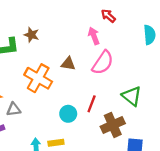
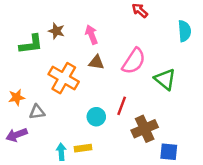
pink arrow: (94, 36) -> (91, 35), moved
green triangle: (132, 96) -> (165, 79), moved

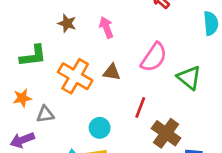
green L-shape: (31, 44) -> (33, 56), moved
brown triangle: (96, 62) -> (112, 72), moved
cyan circle: (96, 117) -> (100, 128), moved
brown cross: (145, 129) -> (166, 133), turned -30

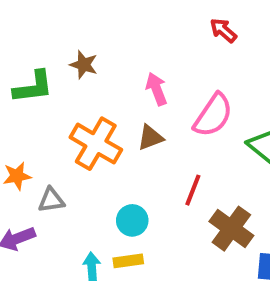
pink arrow: (106, 27) -> (156, 89), moved
green L-shape: (33, 56) -> (33, 87), moved
brown triangle: (112, 72) -> (150, 138), turned -30

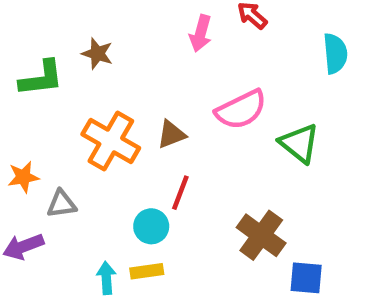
pink arrow: (156, 89) -> (201, 33), moved, turned -144
pink semicircle: (213, 115) -> (241, 110), turned 30
red line: (193, 190) -> (180, 193), moved

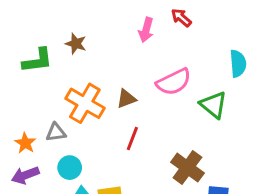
cyan semicircle: (335, 54) -> (238, 64), moved
orange star: (23, 177) -> (25, 143), moved, turned -30
gray triangle: (61, 204) -> (56, 132), moved
cyan circle: (151, 226) -> (70, 168), moved

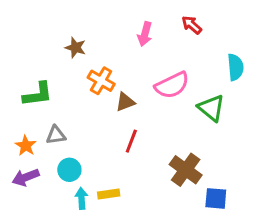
red arrow: (181, 18) -> (192, 25), moved
green L-shape: (38, 60) -> (38, 94), moved
orange cross: (85, 103) -> (101, 81), moved, size x0.7

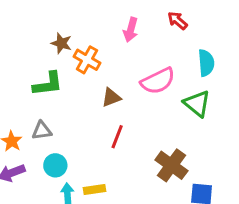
cyan semicircle: (235, 67) -> (206, 63), moved
orange cross: (101, 81) -> (87, 60), moved
green L-shape: (38, 94) -> (48, 84), moved

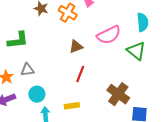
orange cross: (87, 60) -> (68, 13), moved
green L-shape: (48, 84) -> (18, 40), moved
yellow rectangle: (95, 189) -> (72, 106), moved

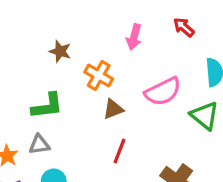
orange cross: (68, 13) -> (99, 75), moved
green L-shape: (18, 40) -> (47, 106), moved

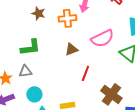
orange cross: (99, 75) -> (67, 18), moved, turned -36
red line: (120, 151) -> (85, 73), moved

